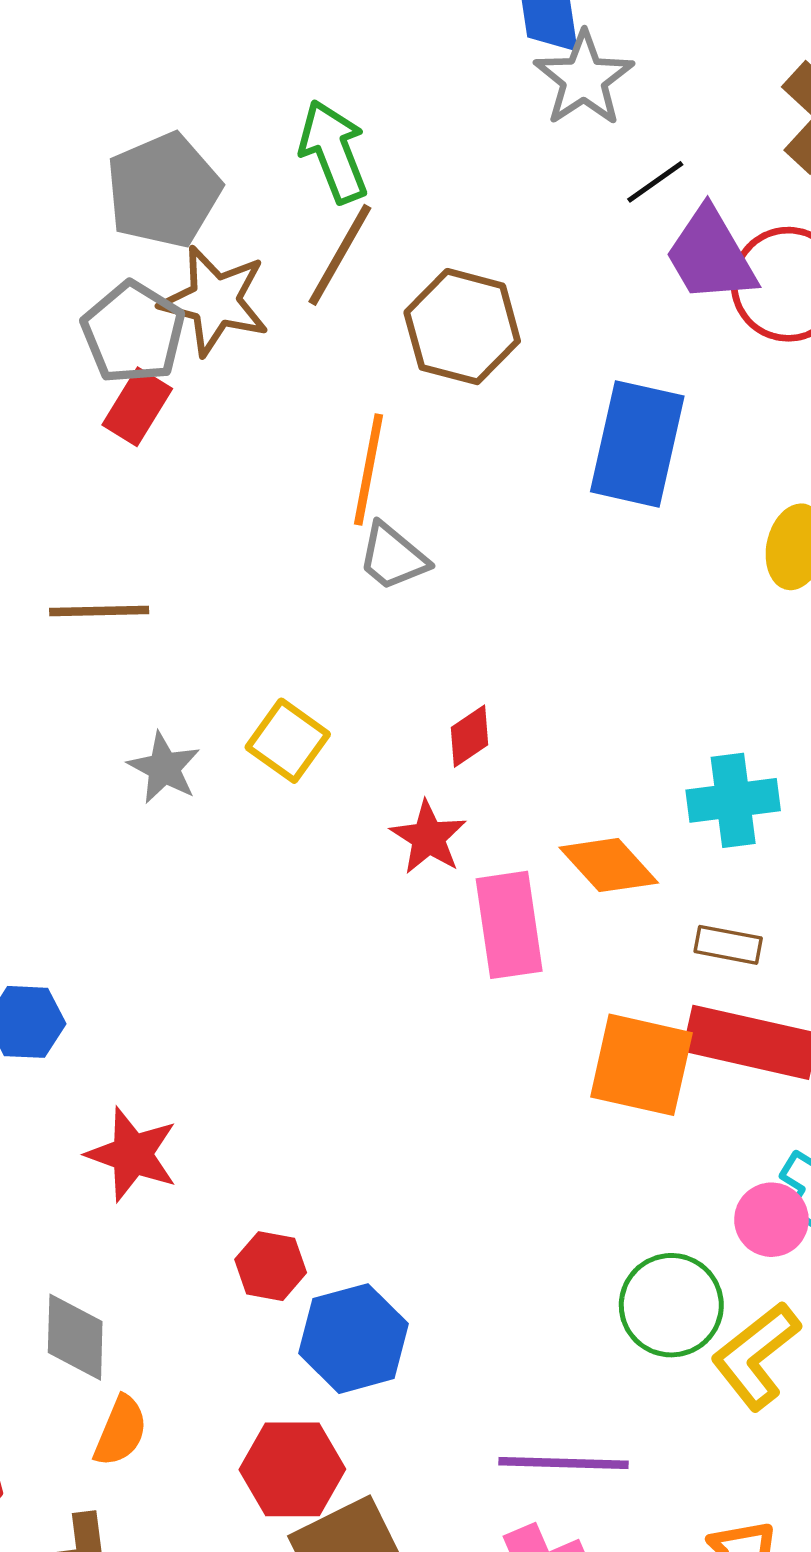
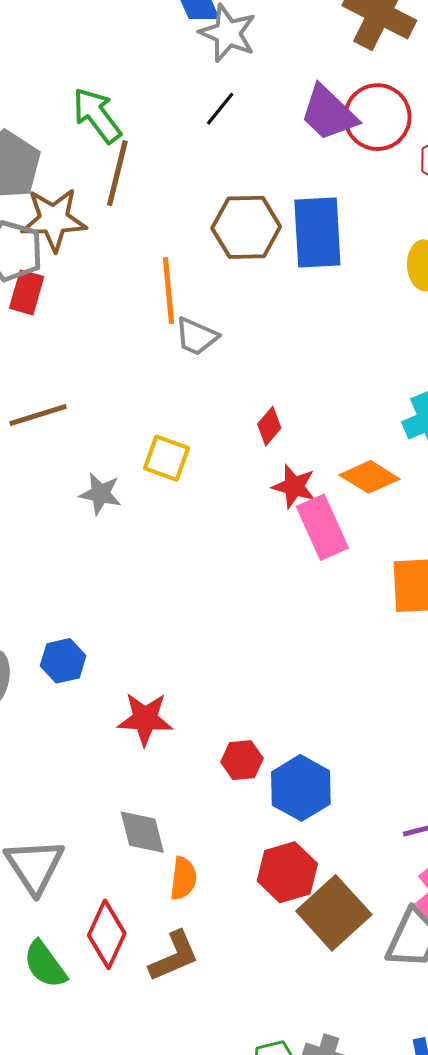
black line: (655, 182) -> (220, 109), moved
brown hexagon: (462, 327) -> (246, 227), moved
red star: (428, 837) -> (294, 486), moved

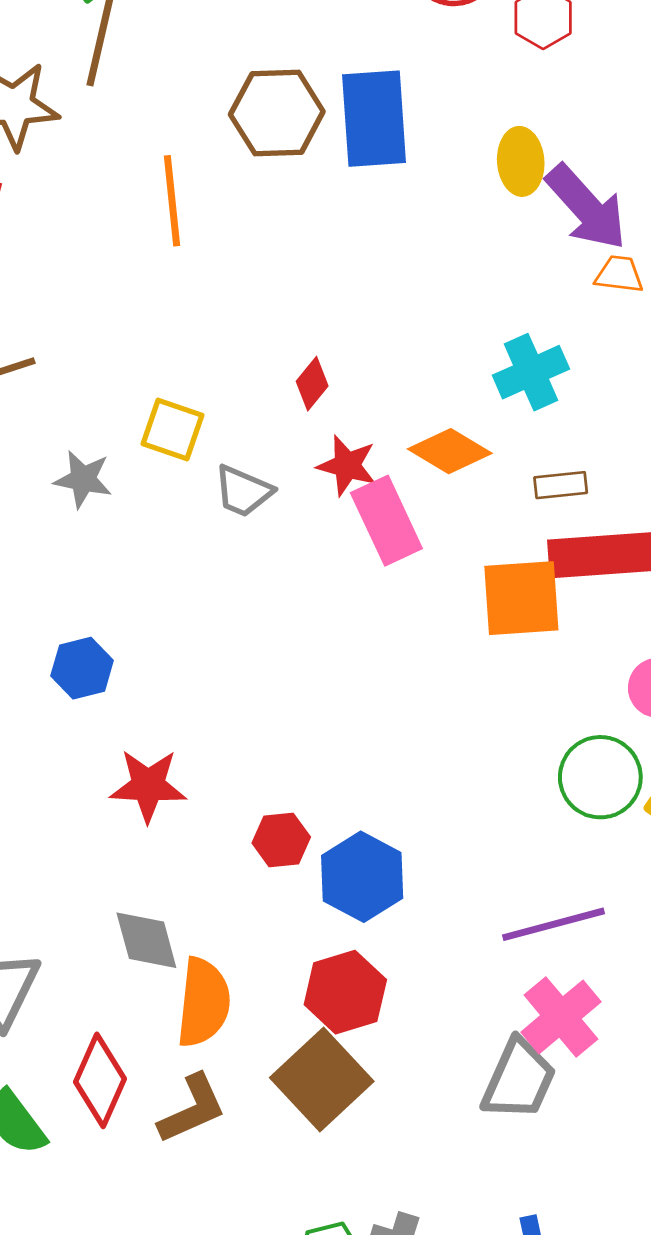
gray trapezoid: (196, 336) -> (243, 491), moved
blue hexagon: (63, 661) -> (82, 668), moved
orange semicircle: (183, 878) -> (203, 1002), size x1.5
brown square: (334, 913) -> (322, 1080), moved

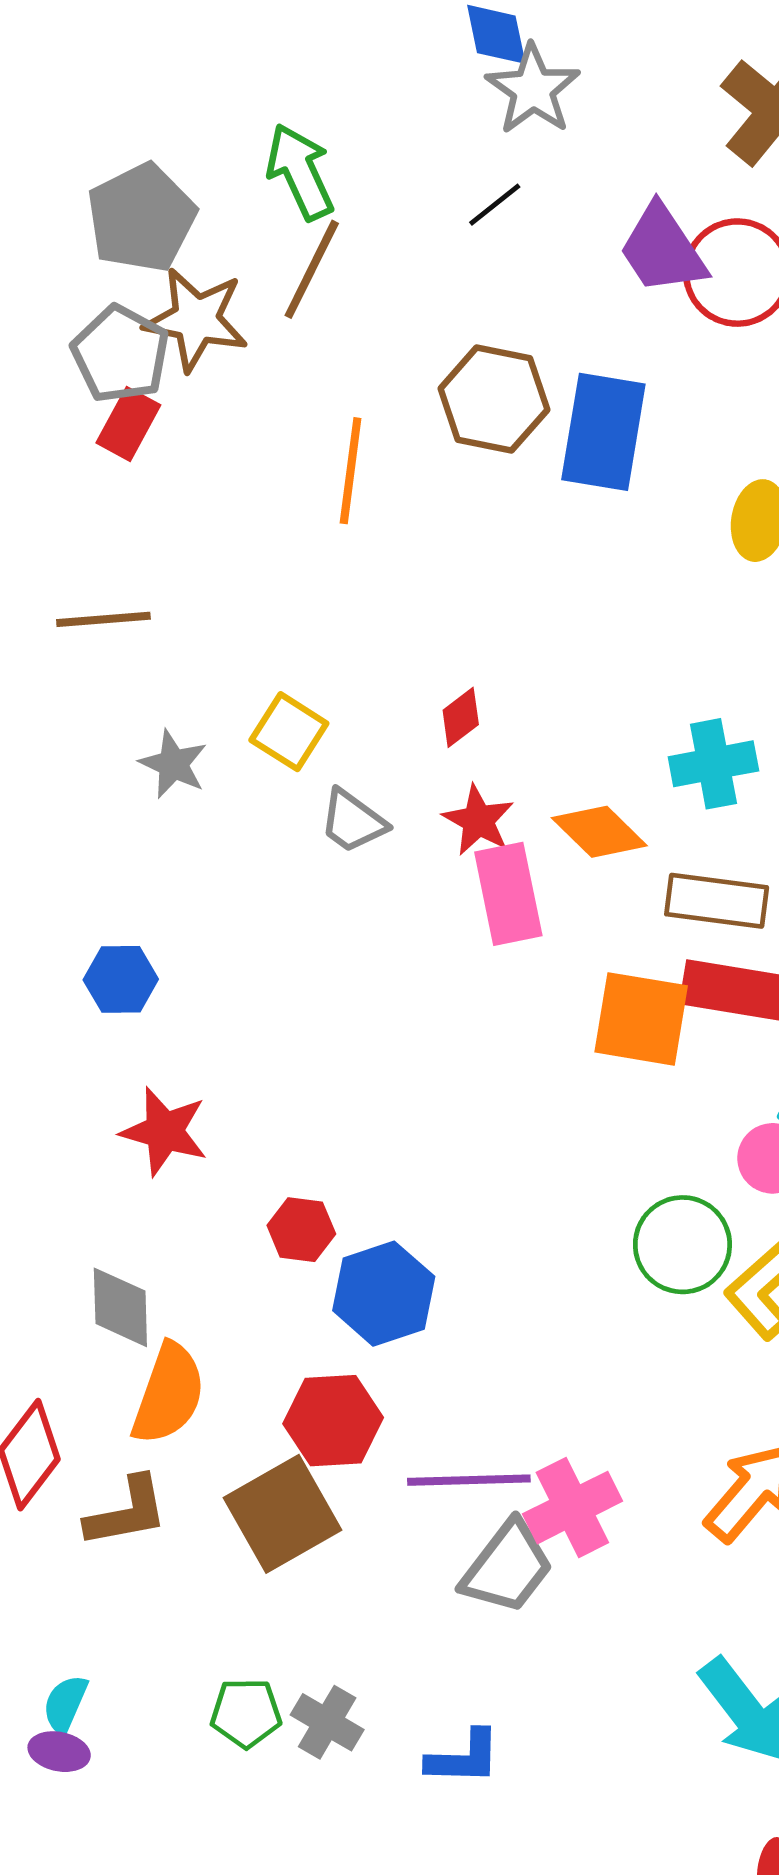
brown rectangle: (561, 485) -> (717, 901), size x1.6
purple line: (553, 924) -> (469, 1480), moved

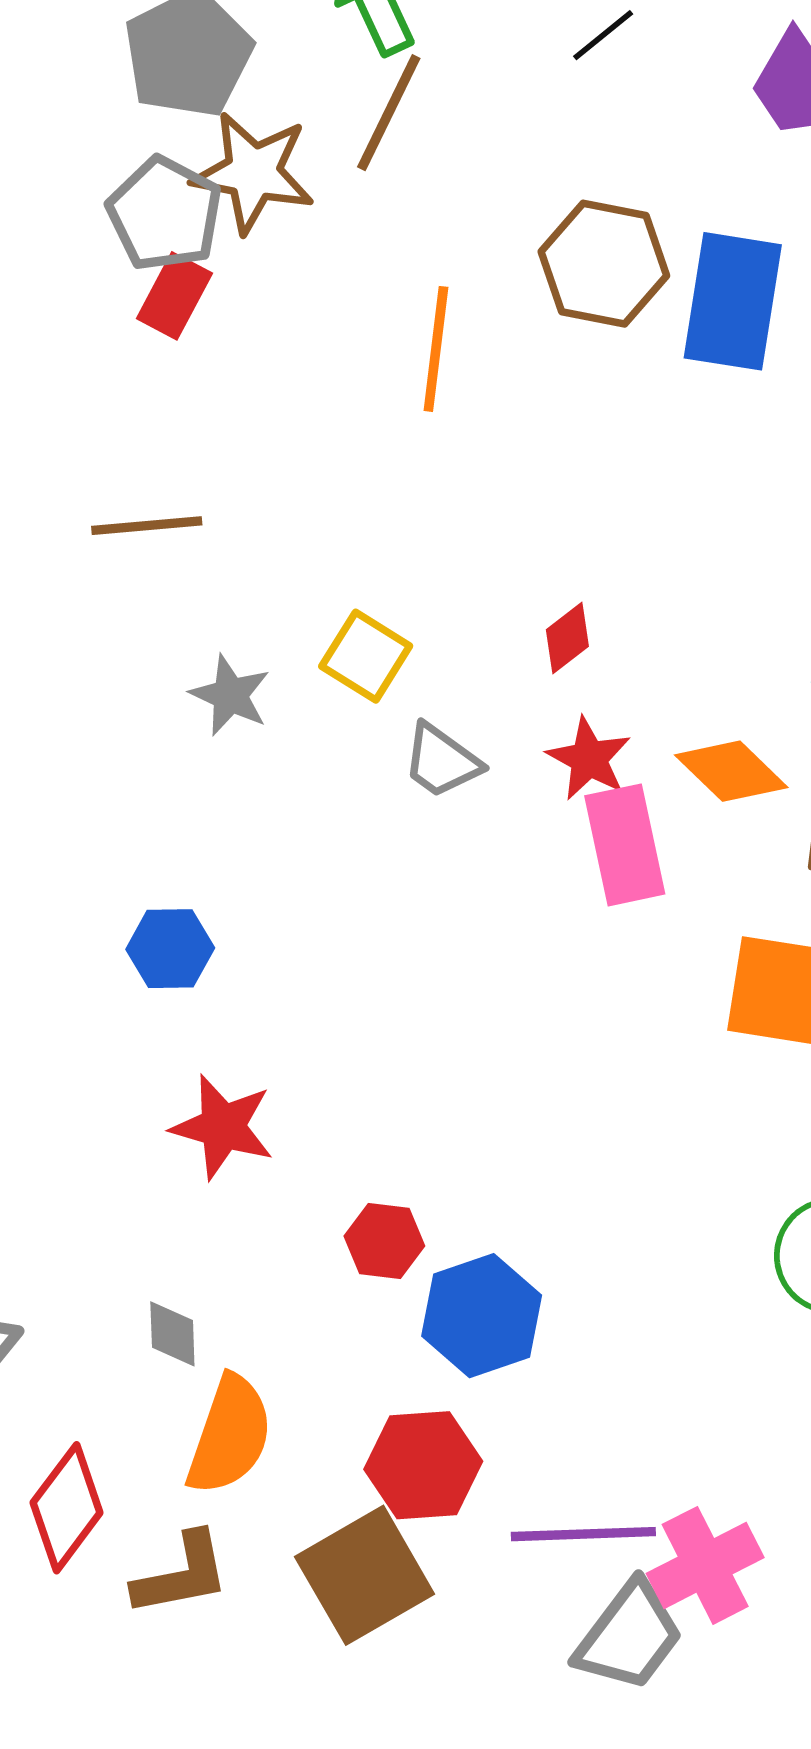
gray diamond: (120, 1307) -> (172, 1334), size x0.7

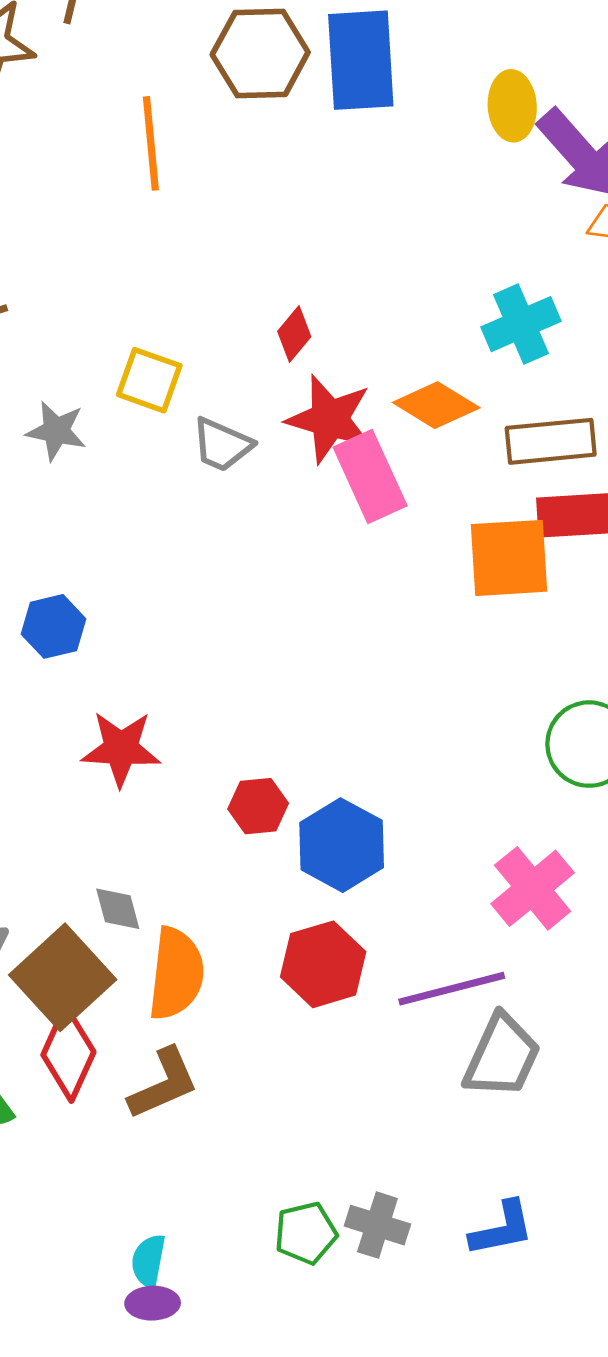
red star: (589, 759) -> (330, 419), size x1.4
pink cross: (705, 1565) -> (533, 888), moved
brown square: (365, 1575) -> (63, 977), moved

